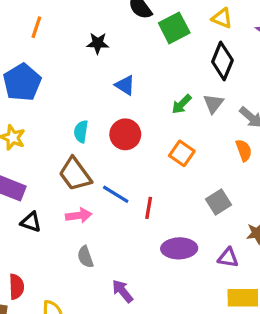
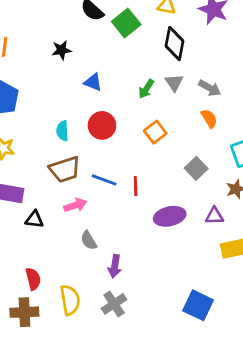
orange square: (182, 153) -> (155, 132), turned 30
brown trapezoid: (75, 174) -> (65, 169), turned -60
purple arrow: (122, 291) -> (115, 266), moved, turned -120

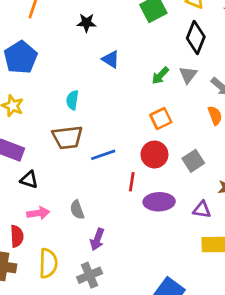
red circle: (102, 125) -> (154, 154), moved
blue line: (104, 180) -> (103, 155), turned -50
red line: (136, 186) -> (132, 182), moved
pink arrow: (75, 205) -> (38, 213), moved

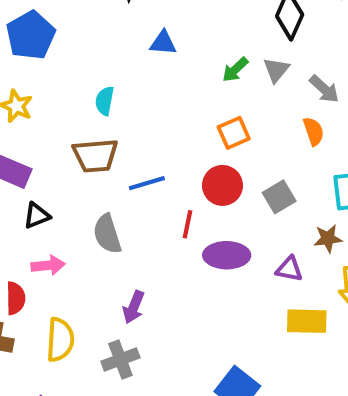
blue triangle: (111, 59) -> (163, 43), turned -30
black triangle: (29, 180) -> (37, 216), turned -42
gray semicircle: (77, 210) -> (107, 234), moved, size x1.4

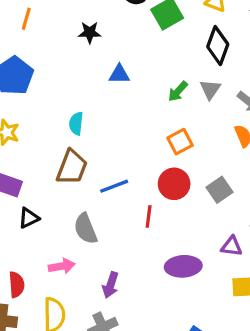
brown trapezoid: (95, 156) -> (72, 167), turned -60
purple ellipse: (227, 255) -> (183, 266), moved
pink arrow: (48, 265) -> (62, 266), moved

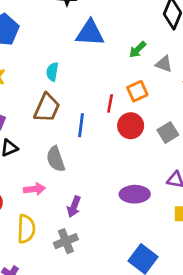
blue triangle: (119, 74) -> (90, 33), size x1.6
gray triangle: (210, 89) -> (164, 64), moved, turned -48
blue line: (114, 186) -> (81, 125), turned -65
red line: (149, 217) -> (110, 103), moved

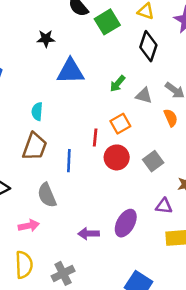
purple ellipse: (135, 194) -> (126, 223), turned -56
purple arrow: (74, 207) -> (89, 234), moved, turned 72

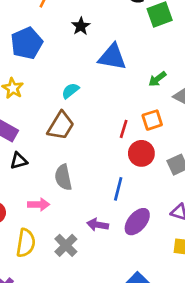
black star: (46, 39) -> (81, 26), moved, turned 30
cyan semicircle: (37, 111) -> (70, 91), turned 36
blue line: (69, 161) -> (118, 189), moved
gray cross: (63, 273) -> (66, 245), moved, turned -30

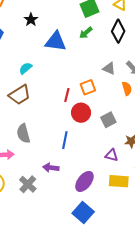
green arrow: (157, 79) -> (86, 33), moved
brown trapezoid: (61, 126) -> (20, 95), turned 30
purple ellipse: (137, 222) -> (84, 181), moved

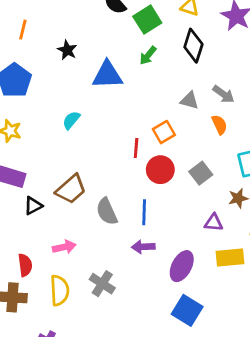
brown trapezoid: (20, 95) -> (71, 189), moved
gray semicircle: (23, 133) -> (107, 212), moved
purple arrow: (51, 168) -> (143, 247), moved

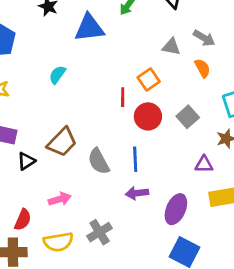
red semicircle: (25, 265) -> (23, 220), turned 35
gray cross: (102, 284) -> (100, 232), turned 30
yellow semicircle: (60, 290) -> (58, 242), turned 88

